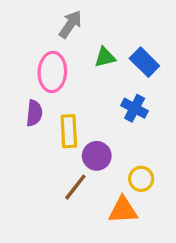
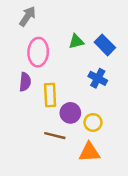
gray arrow: (70, 24) -> (27, 16), moved
yellow circle: (141, 179) -> (93, 122), moved
brown line: (75, 187) -> (55, 136), turned 66

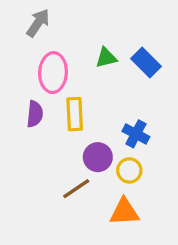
blue cross: (98, 78) -> (136, 134), moved
yellow rectangle: (50, 95) -> (75, 114), moved
brown line: (55, 136) -> (76, 189), turned -48

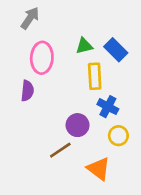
yellow rectangle: (75, 114) -> (95, 76), moved
yellow circle: (129, 170) -> (118, 136), moved
orange triangle: (124, 212) -> (99, 169), turned 40

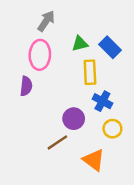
gray arrow: (30, 18) -> (46, 21), moved

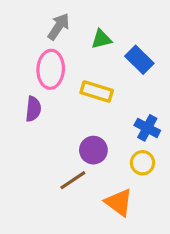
green triangle: (80, 44) -> (101, 39), moved
yellow rectangle: (90, 72) -> (97, 91), moved, turned -70
blue cross: (102, 101) -> (147, 128), moved

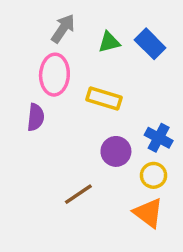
blue rectangle: (139, 60) -> (150, 44), moved
purple circle: (93, 150) -> (116, 151), moved
orange triangle: (119, 202) -> (148, 213), moved

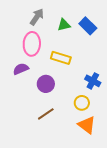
purple semicircle: (36, 117) -> (21, 69), turned -119
purple circle: (116, 151) -> (46, 84), moved
yellow circle: (154, 175) -> (82, 103), moved

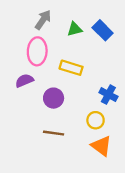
brown line: (46, 114) -> (54, 133), turned 42

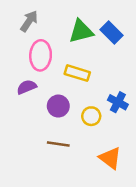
gray arrow: (43, 20) -> (29, 21), moved
green triangle: (75, 29) -> (81, 31), size x1.5
yellow circle: (96, 120) -> (91, 116), moved

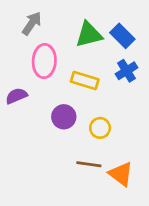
purple semicircle: (27, 87) -> (16, 96), moved
blue cross: (118, 102) -> (127, 71), moved, turned 30
brown line: (58, 144) -> (89, 164), moved

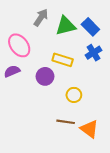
gray arrow: (32, 23) -> (41, 18), moved
pink ellipse: (44, 61) -> (19, 45), moved, turned -40
purple circle: (64, 117) -> (45, 76), moved

